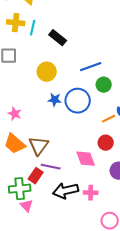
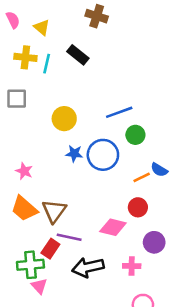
black rectangle: (58, 38) -> (78, 55), moved
pink diamond: (86, 159) -> (113, 227), turned -55
pink cross: (91, 193) -> (132, 266), moved

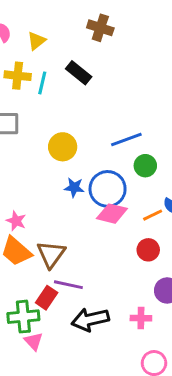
yellow triangle: (42, 27) -> (36, 41), turned 42
pink star: (24, 171) -> (16, 221), moved
pink diamond: (113, 227) -> (112, 214), moved

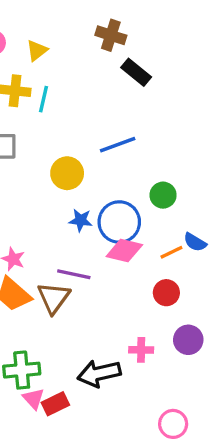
black rectangle: (79, 73) -> (136, 72), moved
blue line: (126, 140) -> (118, 145), moved
purple line: (68, 285) -> (74, 274), moved
red rectangle: (47, 298) -> (55, 404), moved, turned 30
pink cross: (141, 318) -> (141, 350), moved

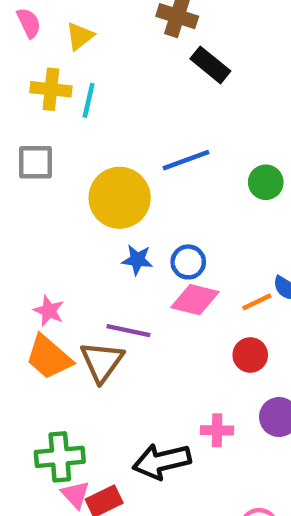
yellow circle: (67, 173) -> (120, 198), size x1.4
green circle: (163, 195) -> (266, 182), moved
blue circle: (119, 222) -> (188, 262), size x0.6

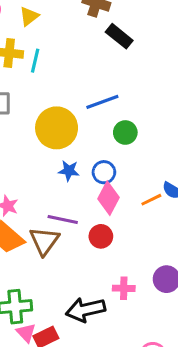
green circle: (266, 182) -> (125, 132), moved
pink diamond: (195, 300) -> (109, 198), turned -76
red circle: (250, 355) -> (101, 236), moved

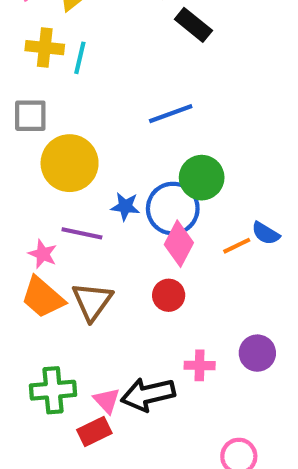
yellow circle: (57, 128) -> (70, 163), moved
green circle: (125, 132) -> (202, 178), moved, size x1.4
blue circle: (104, 172) -> (173, 209), size x1.6
purple line: (63, 220) -> (82, 233), moved
pink triangle: (26, 333) -> (107, 401), moved

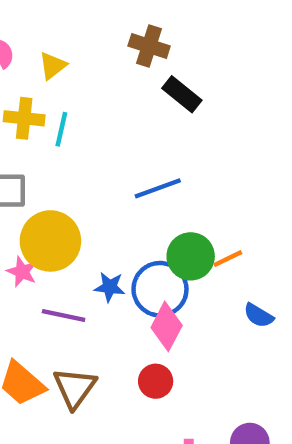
orange line: (237, 246) -> (228, 259), moved
pink star: (43, 254) -> (22, 272), moved

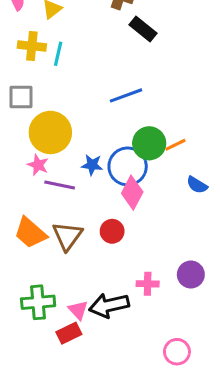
pink star: (22, 272) -> (38, 165), moved
red circle: (156, 381) -> (112, 231), moved

